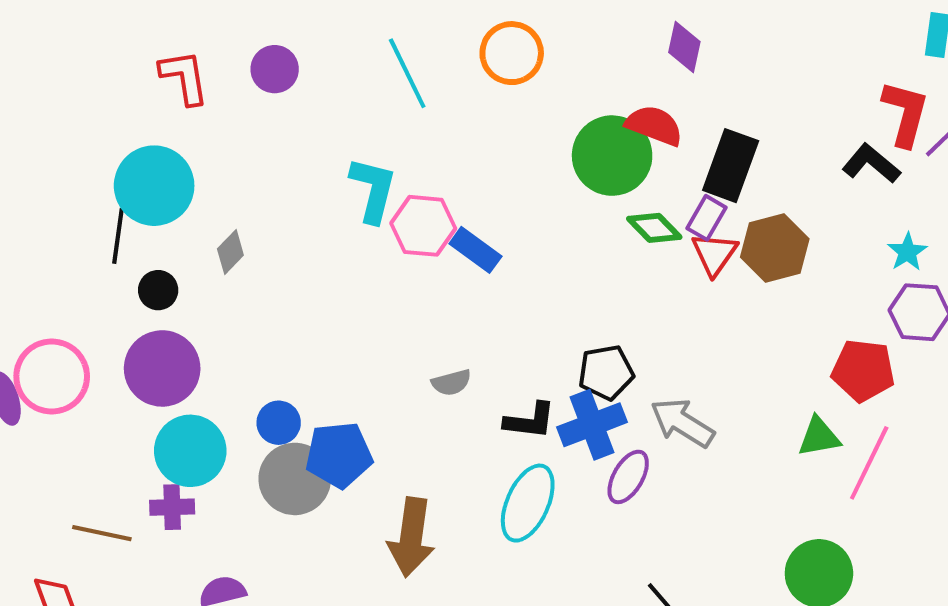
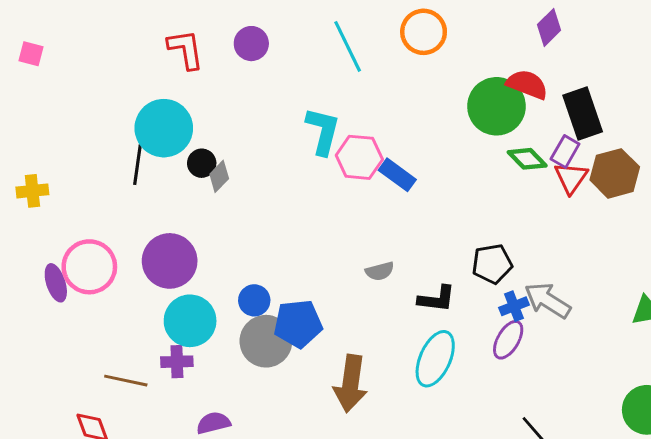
purple diamond: (684, 47) -> (549, 27), turned 33
black rectangle: (731, 166) -> (583, 114), turned -39
black circle: (158, 290) -> (202, 163), moved
blue cross: (592, 425) -> (514, 306), moved, size x0.6

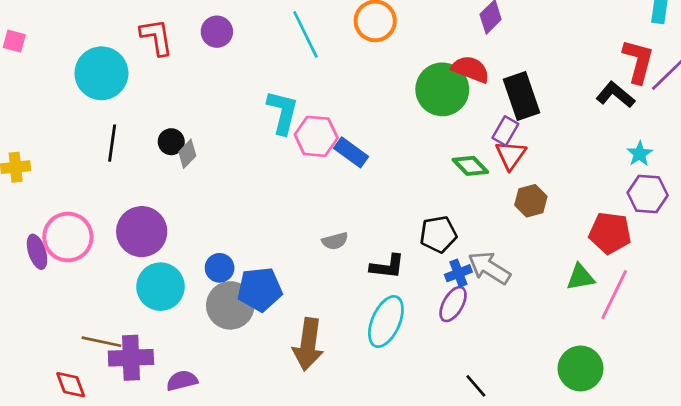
cyan circle: (164, 128) -> (101, 73), moved
green diamond: (527, 159) -> (470, 166), moved
brown hexagon: (615, 173) -> (531, 201), moved, size x0.7
purple cross: (177, 362) -> (131, 358), moved, size x1.5

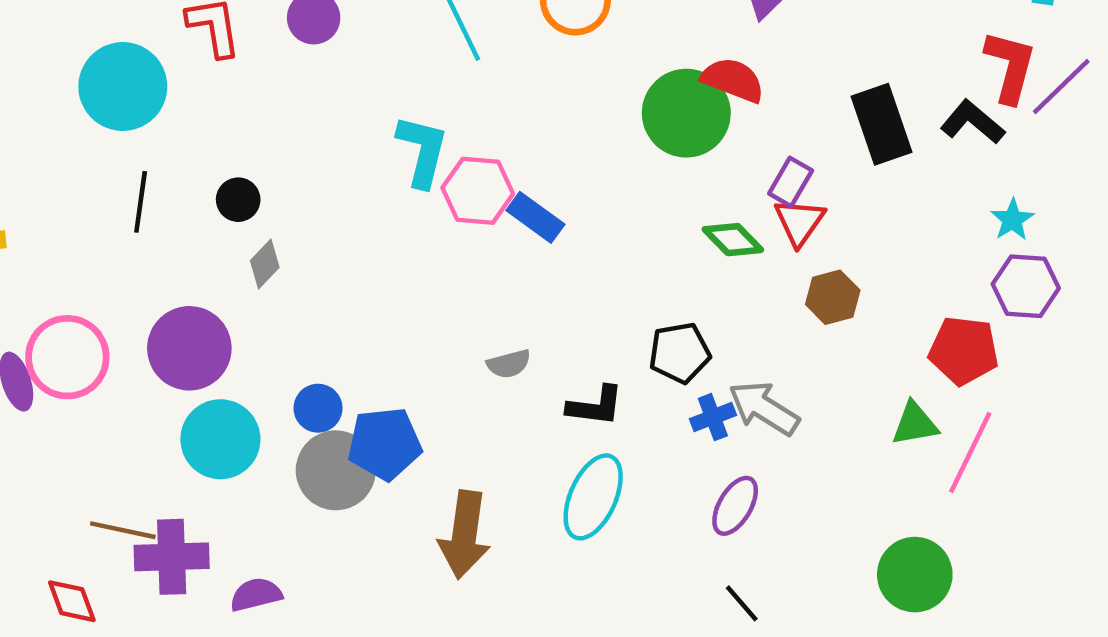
black rectangle: (521, 96) -> (882, 124), moved
gray diamond: (187, 154) -> (265, 264), moved
purple ellipse: (453, 304) -> (735, 506), moved

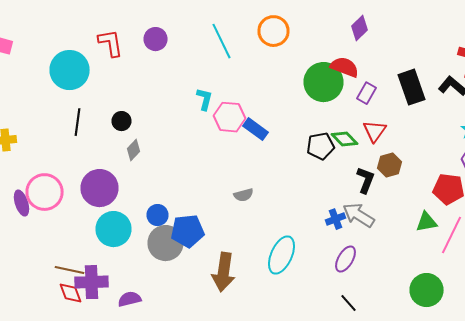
cyan L-shape: (422, 151) -> (204, 99), size x0.7
purple rectangle: (791, 182) -> (366, 93), moved
black pentagon: (680, 353) -> (320, 146), moved
black L-shape: (595, 406) -> (366, 180), moved, turned -76
red diamond: (72, 601) -> (70, 293), moved

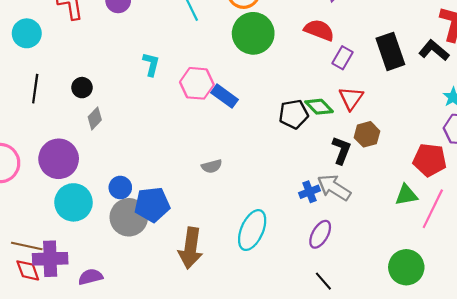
cyan circle: (70, 70) -> (27, 33), size x0.7
green circle: (324, 82) -> (253, 33), moved
cyan L-shape: (204, 99) -> (151, 64), moved

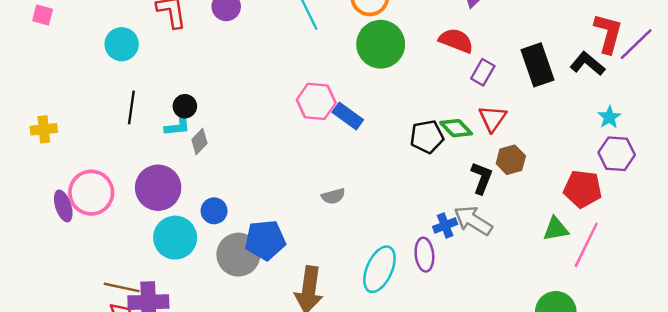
cyan L-shape: (151, 64) -> (178, 126), moved, turned 70
blue circle: (120, 188) -> (214, 211), moved
purple ellipse: (320, 234) -> (424, 255), moved, turned -36

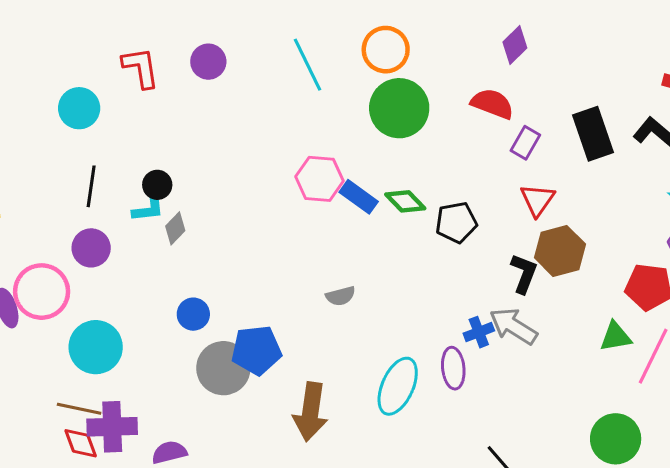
green diamond: (456, 128) -> (405, 201), moved
brown hexagon: (511, 160) -> (560, 251), size x1.4
purple circle: (158, 188) -> (91, 248), moved, size x0.7
cyan circle: (175, 238) -> (96, 347), moved

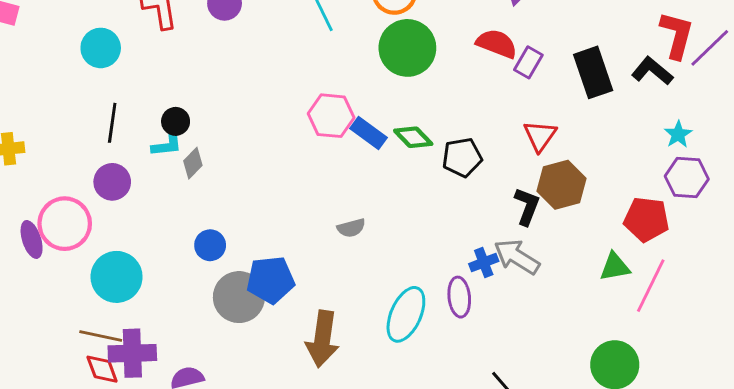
purple rectangle: (525, 143) -> (528, 62), moved

